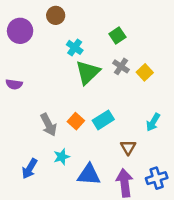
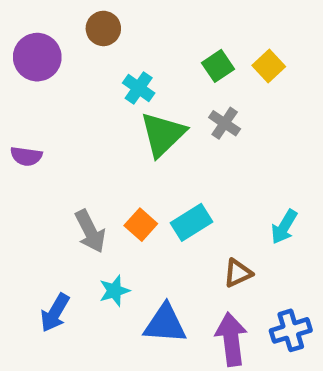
yellow square: (145, 72) -> (269, 66), moved
brown triangle: (128, 147) -> (238, 273), turned 35

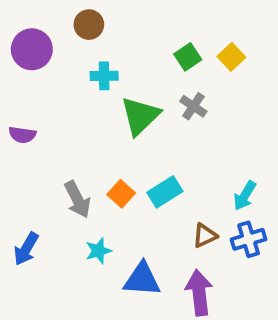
cyan cross: (139, 88) -> (104, 76), moved, turned -36
blue arrow: (55, 313) -> (26, 249), moved
blue cross: (291, 330) -> (249, 239), moved

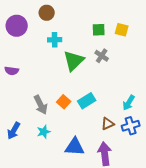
green square: (188, 57) -> (99, 30), turned 32
yellow square: (231, 57) -> (122, 30), turned -32
cyan star: (98, 251) -> (44, 132), moved

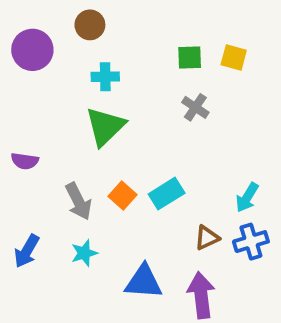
green triangle: (74, 61) -> (105, 127), moved
purple semicircle: (12, 71) -> (25, 161), moved

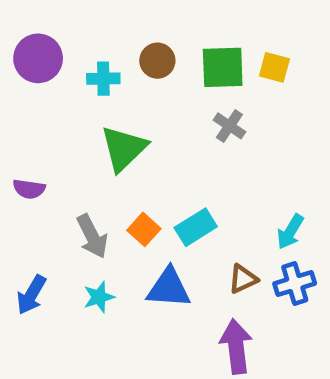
brown circle: (90, 25) -> (157, 61), moved
green square: (190, 57) -> (223, 67), size x1.5
cyan cross: (105, 77) -> (103, 79), moved
blue triangle: (144, 282) -> (169, 288), moved

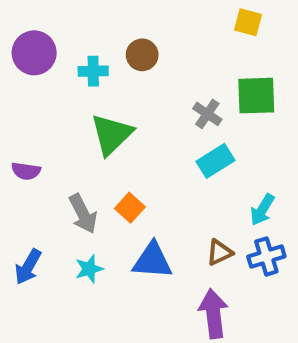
green square: (223, 67) -> (256, 96), moved
yellow square: (274, 67) -> (248, 22), moved
cyan rectangle: (196, 227) -> (215, 161), moved

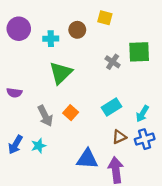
yellow square: (248, 22) -> (105, 18), moved
cyan rectangle: (215, 161) -> (111, 107), moved
blue triangle: (152, 261) -> (87, 159), moved
cyan star: (89, 269) -> (39, 146), moved

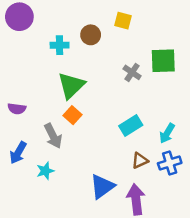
purple circle: (19, 29) -> (19, 17), moved
orange square: (71, 113) -> (72, 115), moved
blue arrow: (15, 145) -> (18, 153), moved
blue triangle: (87, 159) -> (102, 186), turned -40

